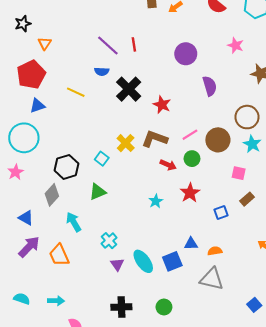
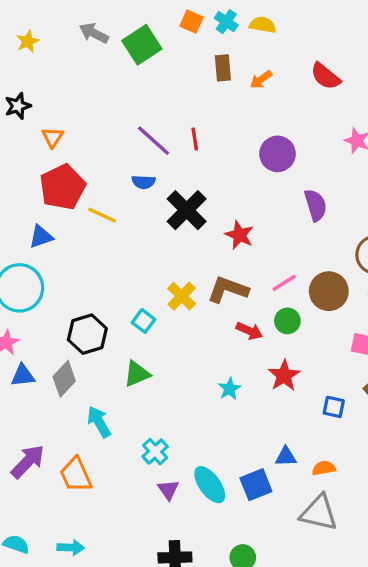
red pentagon: (31, 75) -> (62, 187), moved
blue square: (221, 213) -> (334, 407), turned 32
blue triangle: (26, 218) -> (23, 376), moved, turned -35

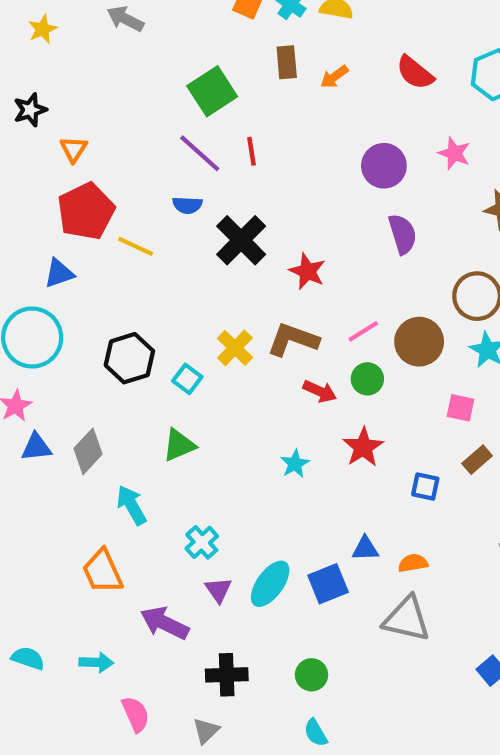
green square: (142, 45) -> (212, 91), moved
purple circle: (277, 154) -> (384, 166), moved
black hexagon: (87, 334) -> (129, 358), moved
purple arrow: (28, 462) -> (165, 623), moved, turned -108
cyan ellipse: (210, 485) -> (270, 584), turned 72

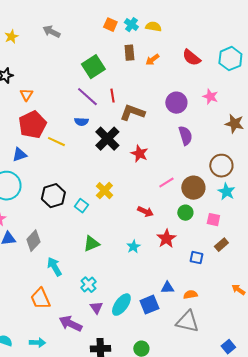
brown L-shape: (293, 340) -> (132, 113), moved
green circle: (367, 379) -> (185, 213), moved
green triangle: (179, 445) -> (91, 244), moved

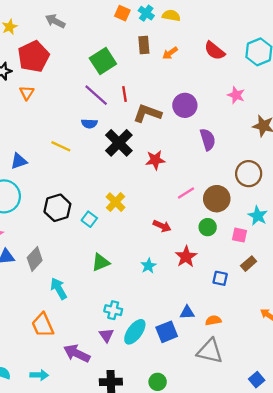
purple circle: (176, 103) -> (185, 105), moved
red pentagon: (32, 125) -> (34, 56), moved
red star: (139, 154) -> (155, 160), turned -30
cyan star: (226, 192) -> (258, 216), moved
cyan cross: (88, 285) -> (113, 310), moved, turned -35

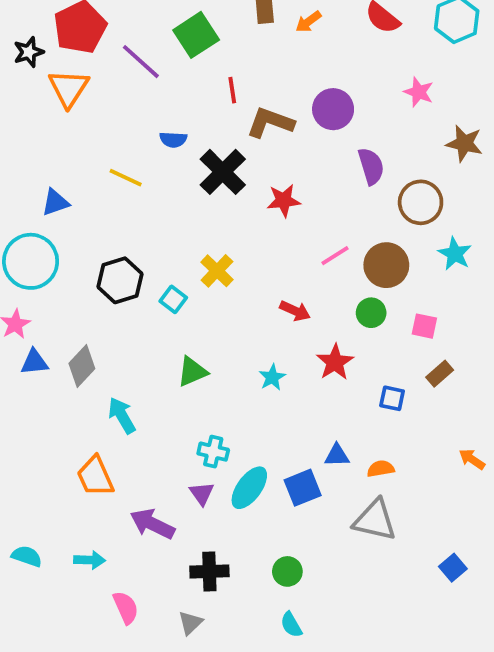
orange triangle: (27, 93) -> (69, 88), size x1.6
purple line: (96, 95) -> (141, 62), moved
brown circle: (249, 174) -> (421, 202), moved
cyan star: (258, 216) -> (455, 254), moved

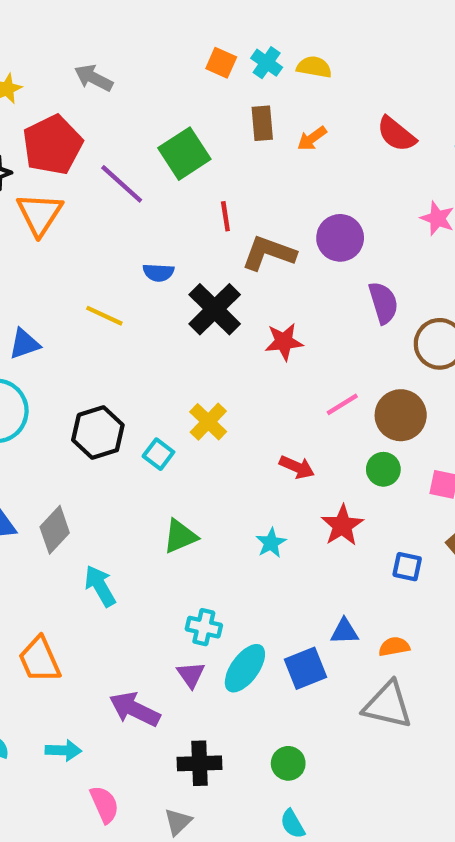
orange trapezoid: (95, 476) -> (40, 660), moved

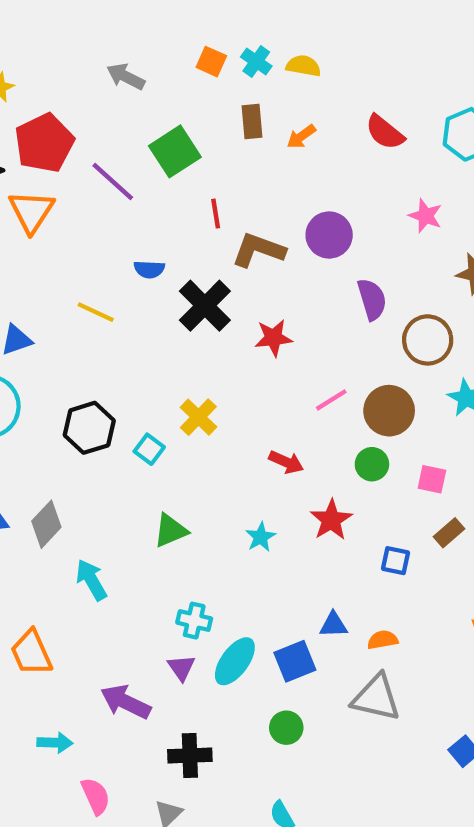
gray arrow: (94, 78) -> (126, 77), moved
green circle: (288, 763) -> (286, 728), moved

